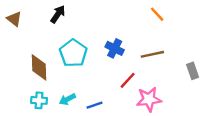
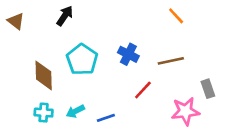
gray rectangle: (193, 71) -> (208, 89), moved
pink star: (149, 99) -> (185, 111), moved

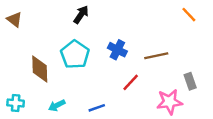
black arrow: (65, 16) -> (81, 15), moved
orange line: (176, 16) -> (189, 15), moved
cyan arrow: (75, 111) -> (57, 105), moved
cyan cross: (44, 113) -> (16, 103), moved

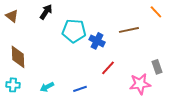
black arrow: (81, 15) -> (46, 12), moved
cyan pentagon: (75, 55) -> (74, 31), moved, turned -30
brown line: (156, 56) -> (129, 30), moved
brown diamond: (40, 69) -> (18, 57), moved

